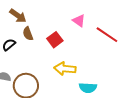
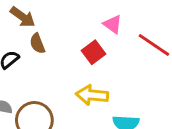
red square: (55, 40) -> (93, 52), moved

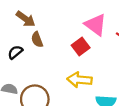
pink triangle: (113, 24) -> (96, 25), size x1.5

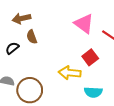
brown arrow: (26, 19) -> (21, 18), turned 132
red square: (81, 46) -> (90, 57), moved

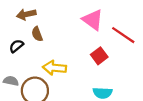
yellow arrow: (70, 73) -> (55, 68), moved

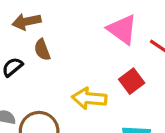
yellow arrow: (55, 68) -> (89, 98), moved

